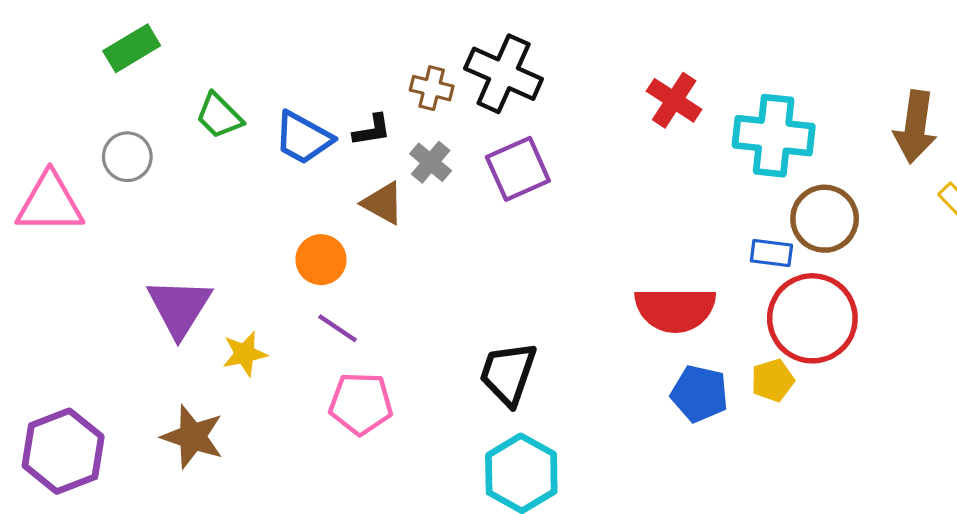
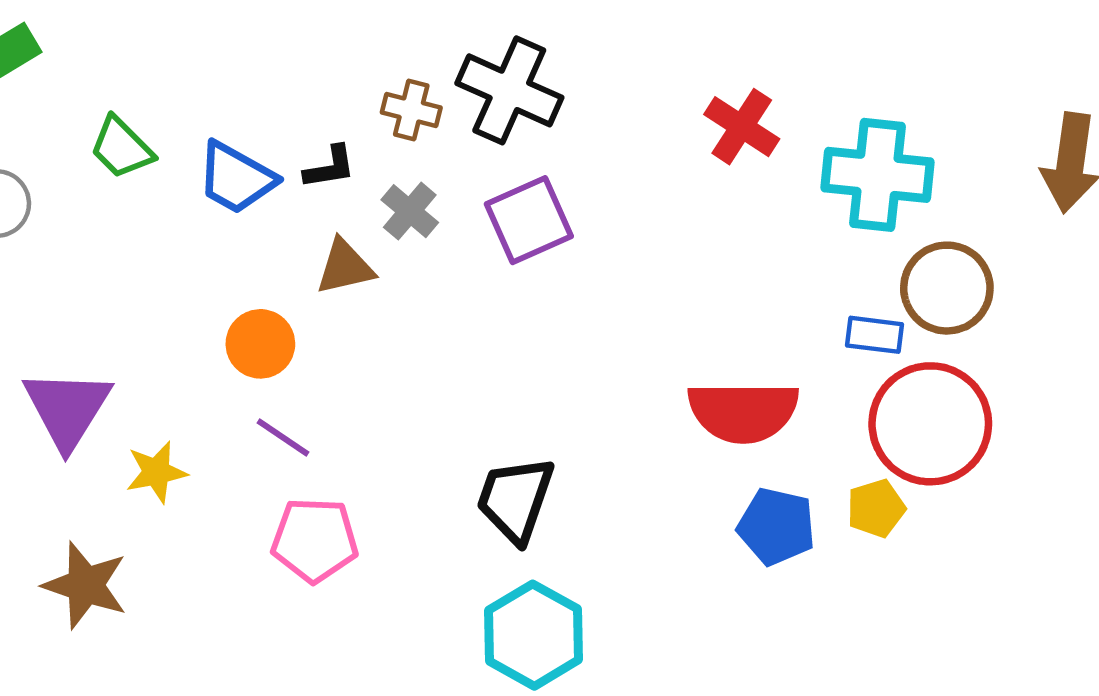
brown triangle: (383, 203) -> (345, 267), turned -42

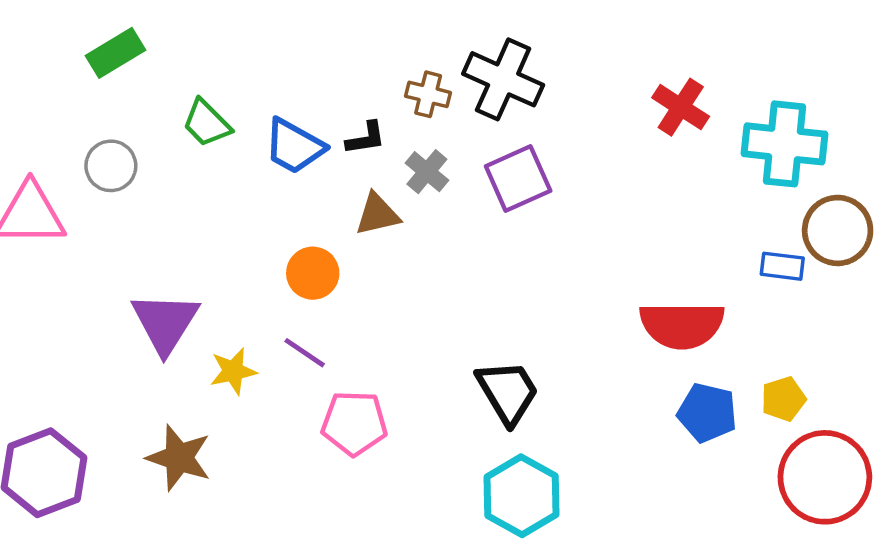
red circle: (930, 424) -> (825, 477), moved
purple line: (283, 437) -> (305, 353), moved
black trapezoid: (515, 499) -> (508, 392), turned 130

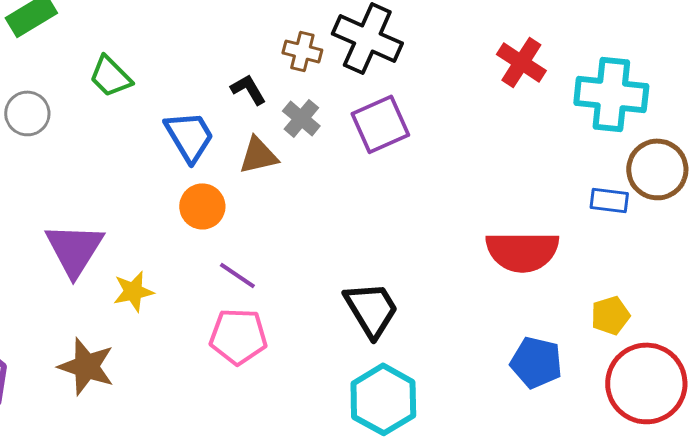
black L-shape: (366, 138) -> (248, 89), turned -111
blue trapezoid: (294, 146) -> (189, 136), moved, turned -150
purple line: (305, 353) -> (237, 275), moved
blue pentagon: (707, 413) -> (536, 362), moved

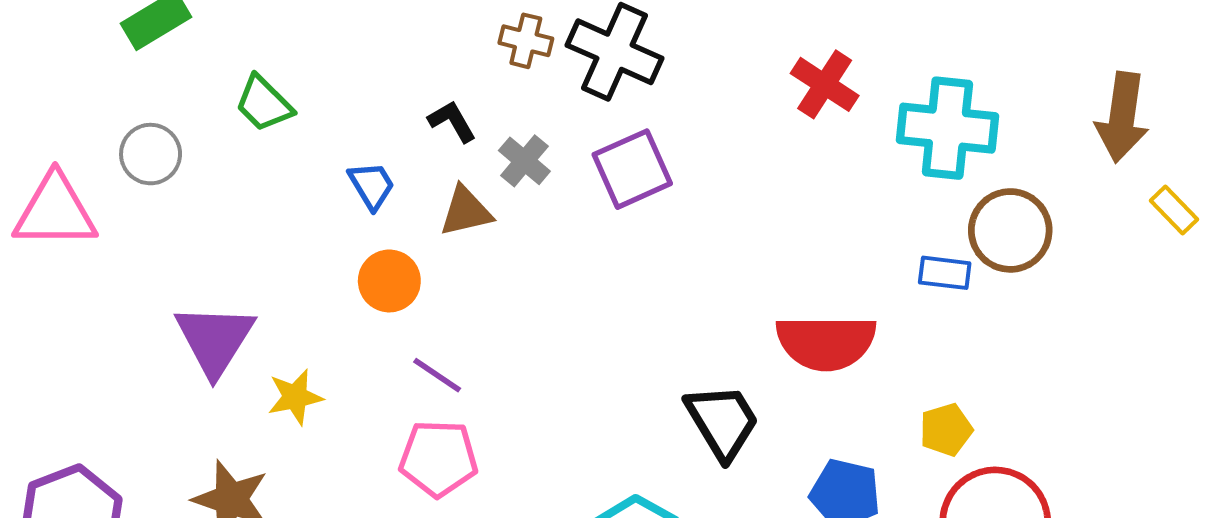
brown cross: (302, 51) -> (526, 41), moved
blue trapezoid: (189, 136) -> (372, 185), size x0.7
black trapezoid: (371, 309) -> (722, 422), moved

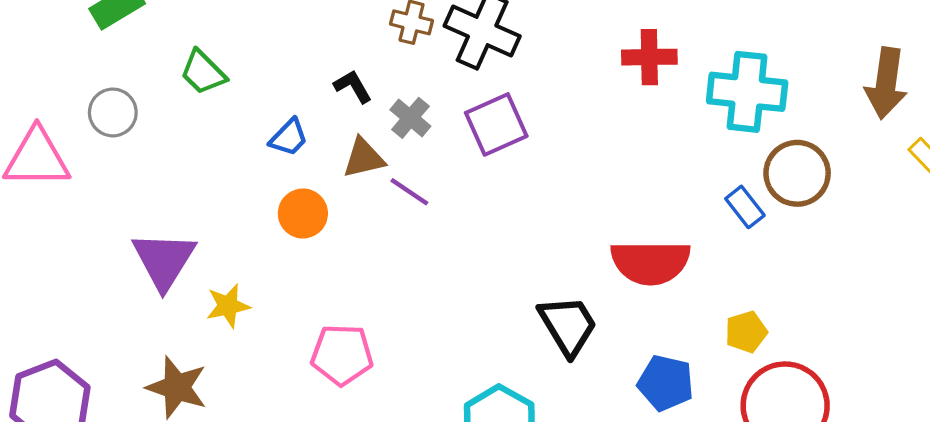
red cross: (825, 84) -> (649, 57), turned -34
blue trapezoid: (372, 185) -> (289, 137), turned 75
blue rectangle: (945, 273) -> (745, 207), turned 45
purple line: (437, 375) -> (409, 192), moved

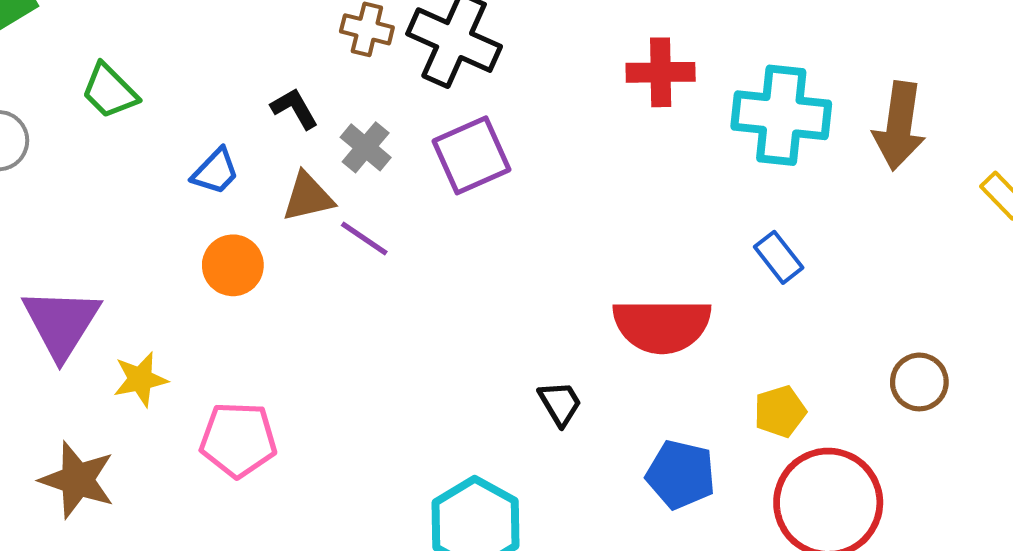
brown arrow: (886, 83) -> (899, 126), moved
brown circle: (797, 173) -> (919, 382), moved, size x0.7
black trapezoid: (568, 325) -> (560, 403), size x0.6
pink pentagon: (342, 355) -> (238, 440), moved

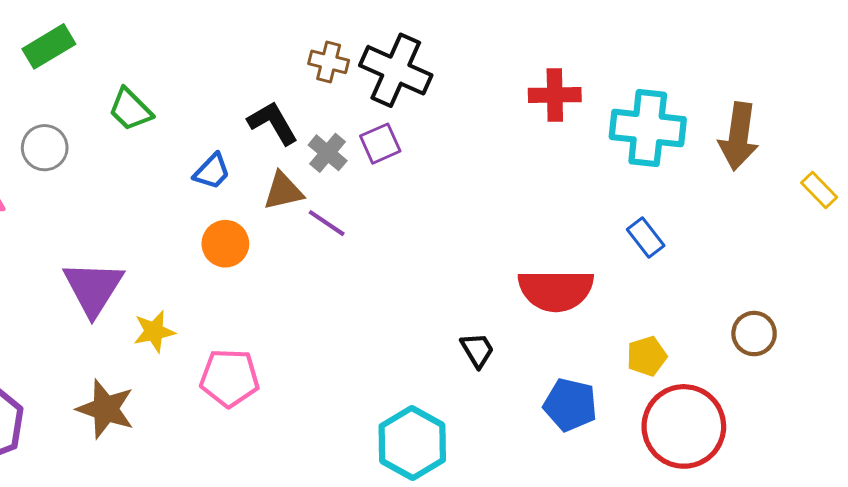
black L-shape: (295, 108) -> (273, 123), size x1.4
purple square: (472, 155) -> (380, 144), moved, size x0.7

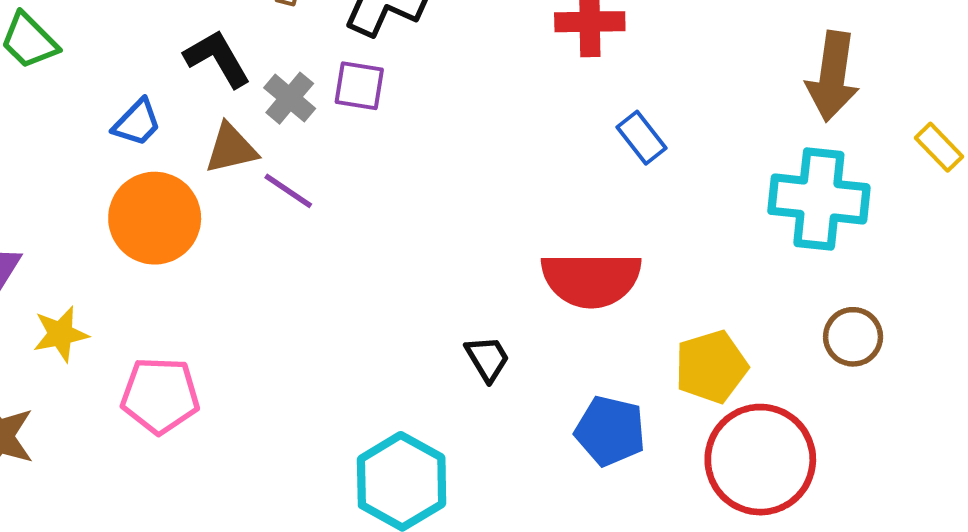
cyan cross: (648, 128) -> (819, 199), moved
purple square: (380, 144) -> (359, 86), turned 33
blue rectangle: (646, 238) -> (642, 138), moved
orange circle: (225, 244) -> (155, 218), size x1.5
yellow pentagon: (647, 356) -> (711, 367), size x1.4

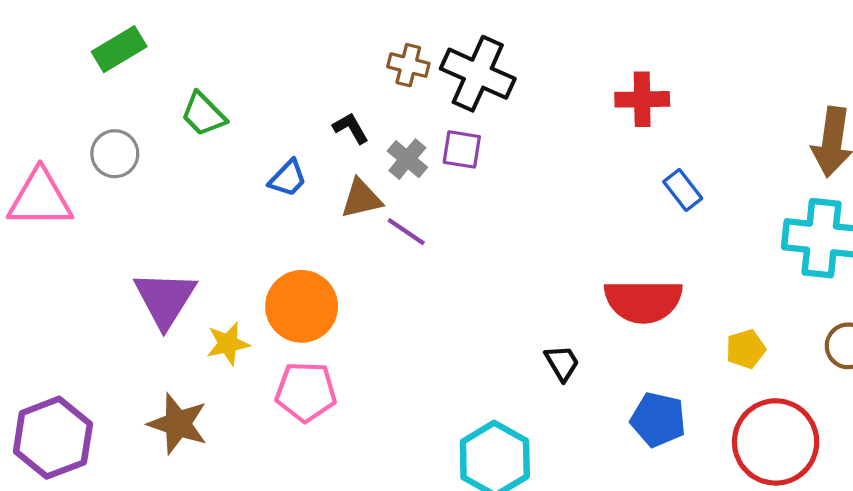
black L-shape: (217, 59) -> (351, 128), size x0.7
orange circle: (155, 218) -> (302, 306), moved
yellow pentagon: (711, 367) -> (746, 349), moved, size x0.7

